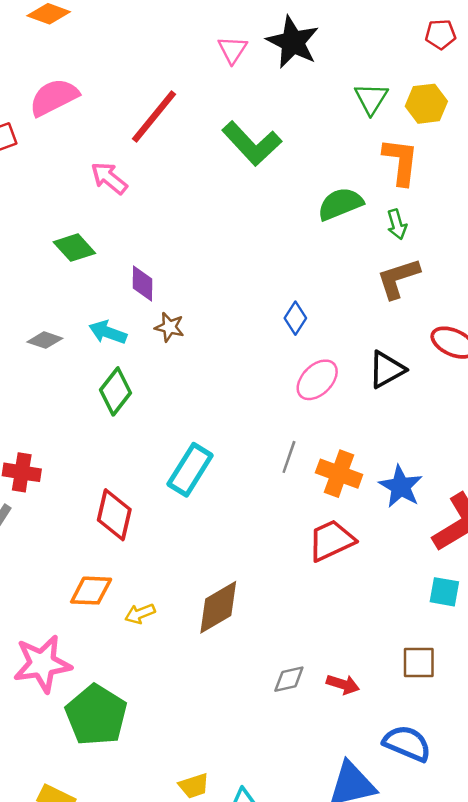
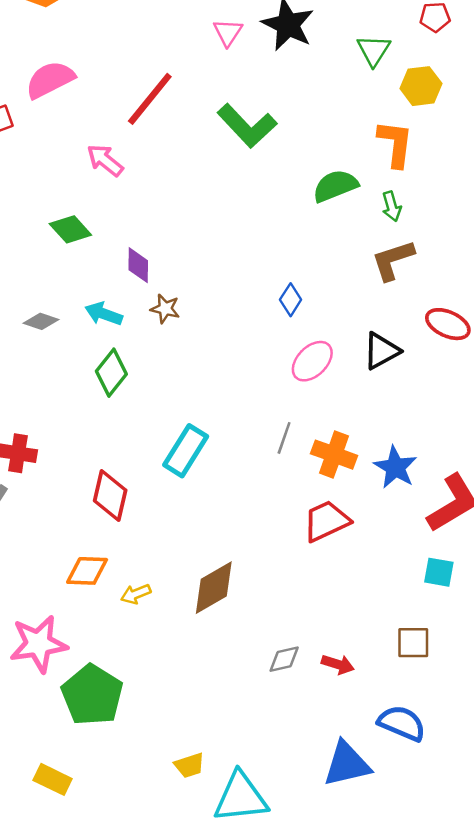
green triangle: (371, 99) -> (374, 50), moved

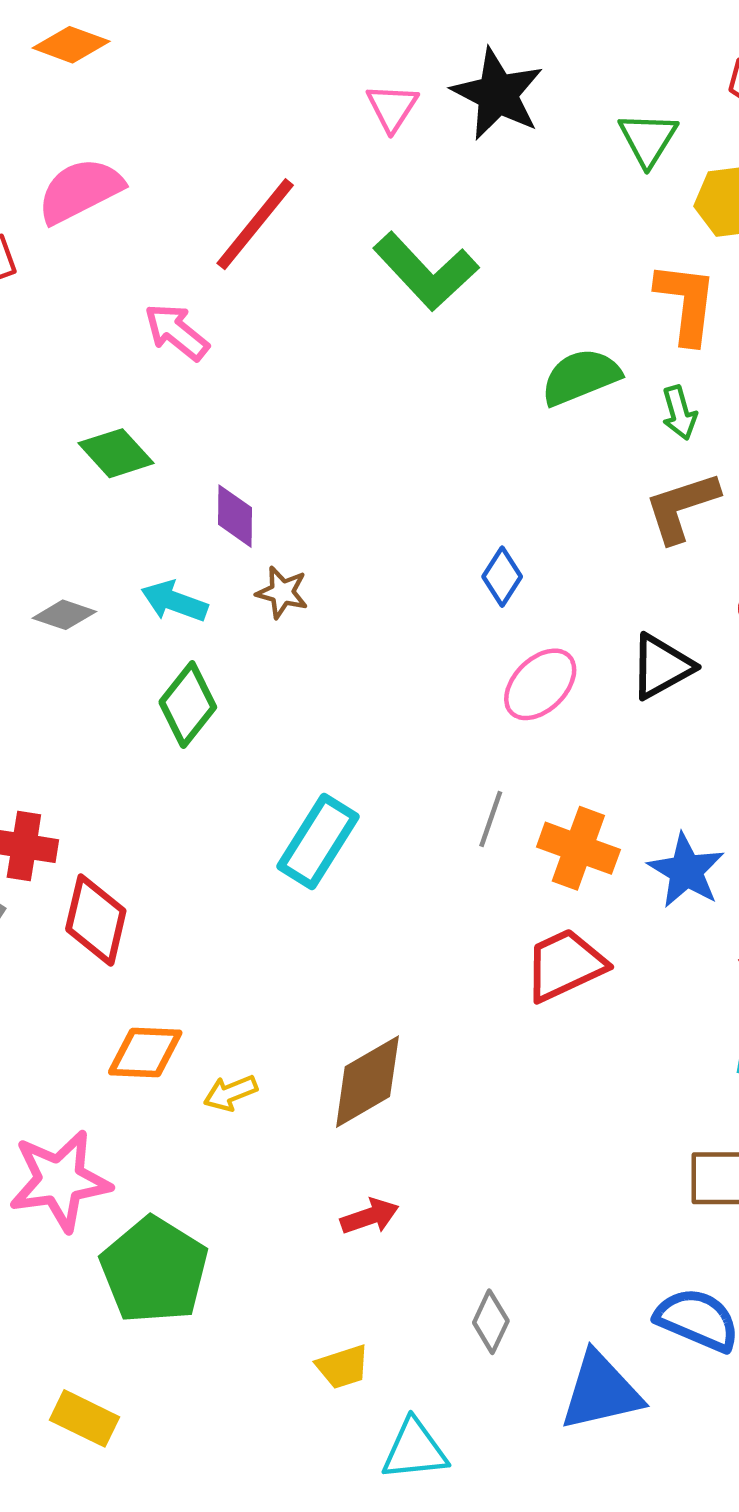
red diamond: (110, 495) -> (96, 920), moved
gray diamond: (284, 659) -> (491, 1322), moved, turned -52
red arrow: (338, 664) -> (370, 1216), moved, turned -36
yellow trapezoid: (189, 765) -> (343, 1367), moved
cyan triangle: (241, 797) -> (415, 1450), size x0.7

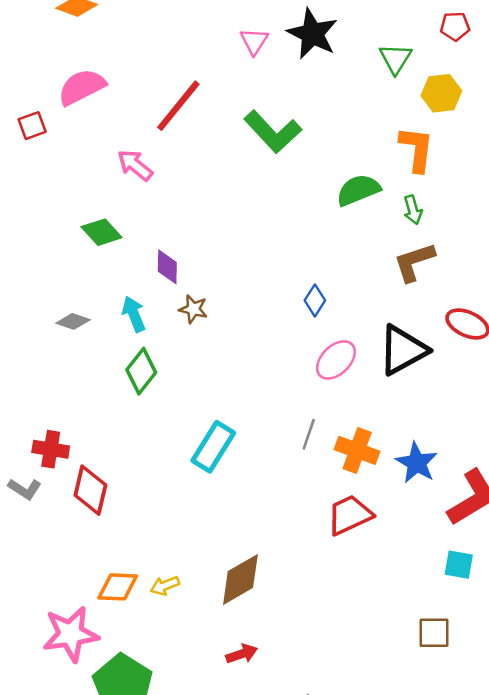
cyan arrow: (174, 601) -> (134, 314), turned 48
black triangle: (661, 666) -> (403, 350), size x1.4
orange diamond: (145, 1053) -> (118, 587), moved

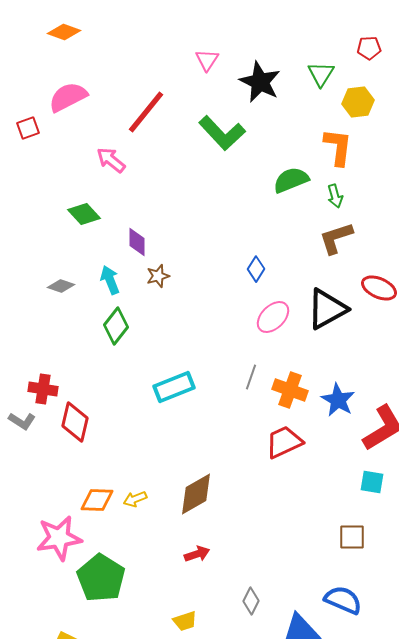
black star: (312, 34) -> (260, 82), moved
brown star: (193, 309) -> (158, 276), turned -30
cyan rectangle: (213, 447) -> (174, 387), turned 36

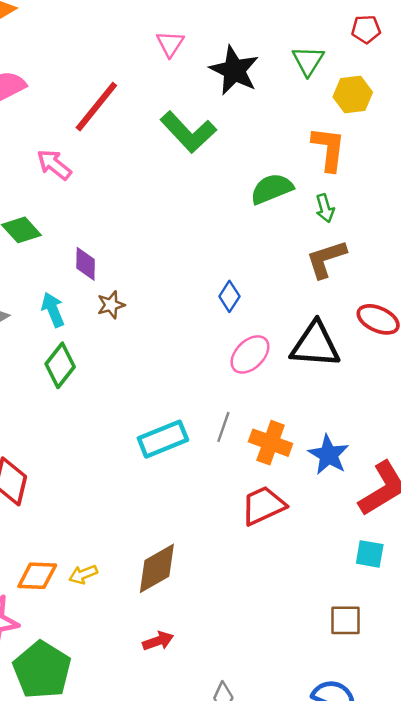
black triangle: (327, 309) -> (315, 345), turned 33
cyan rectangle: (174, 387) -> (163, 439), moved

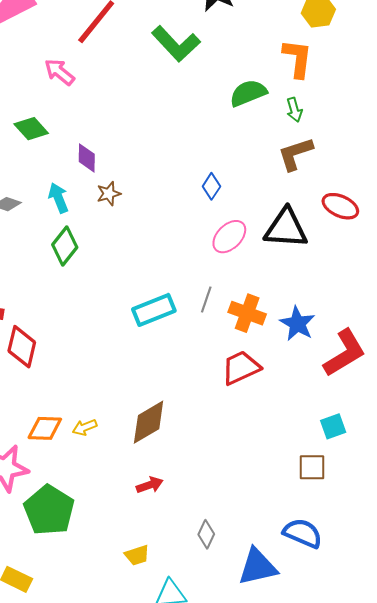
cyan square: (370, 554) -> (333, 426), moved, turned -30

